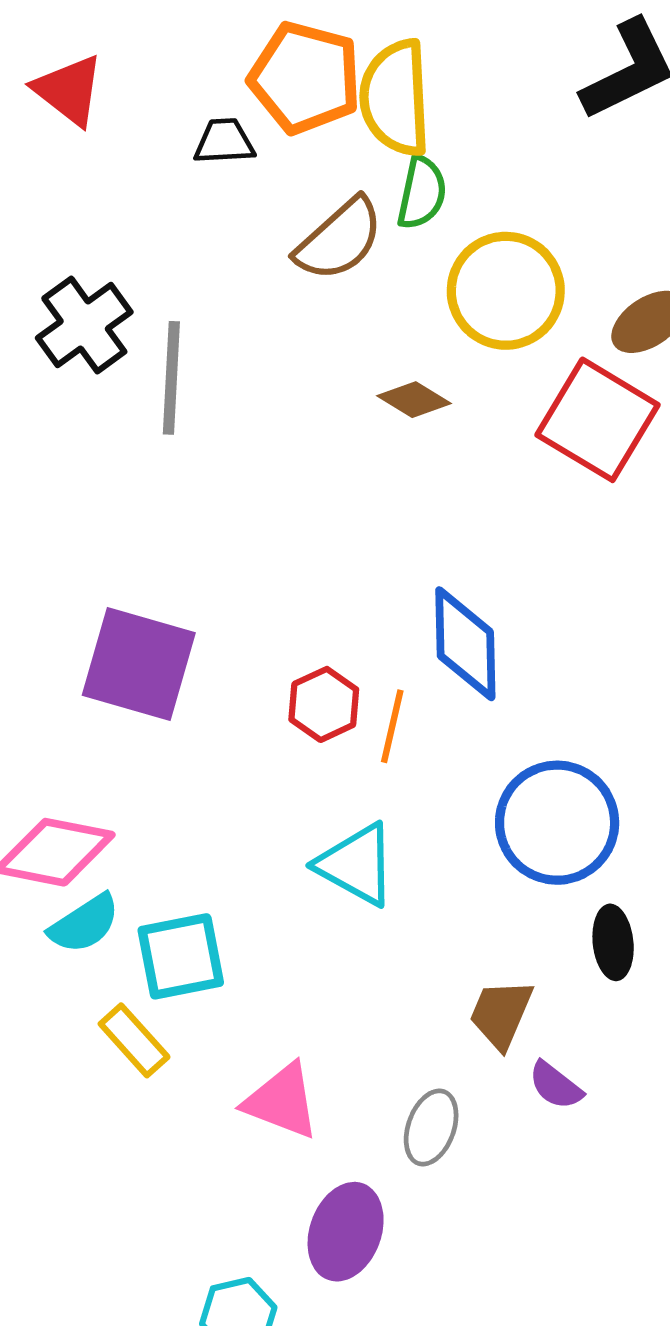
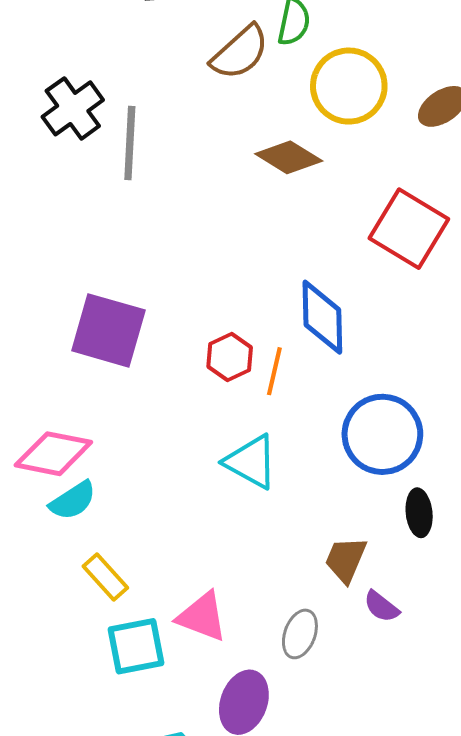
brown diamond: (414, 400) -> (289, 157), size x1.4
red square: (598, 420) -> (409, 229), moved
cyan square: (181, 956) -> (136, 646), moved

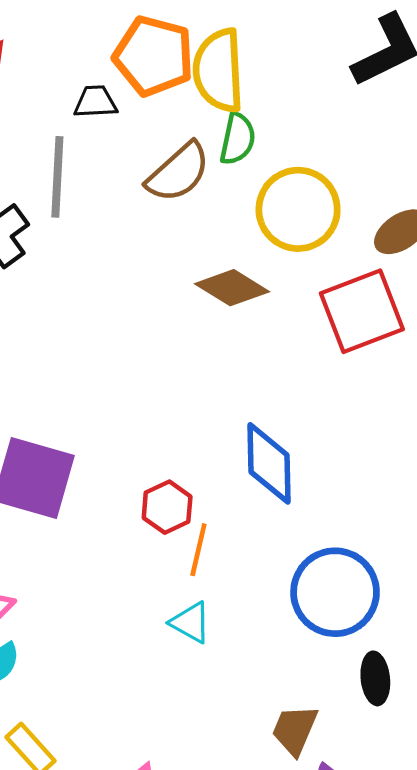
gray line: (130, 143) -> (57, 177), moved
red square: (409, 229) -> (362, 311), moved, turned 38
orange line: (274, 371) -> (198, 550), moved
cyan triangle: (251, 462) -> (191, 622), size x0.7

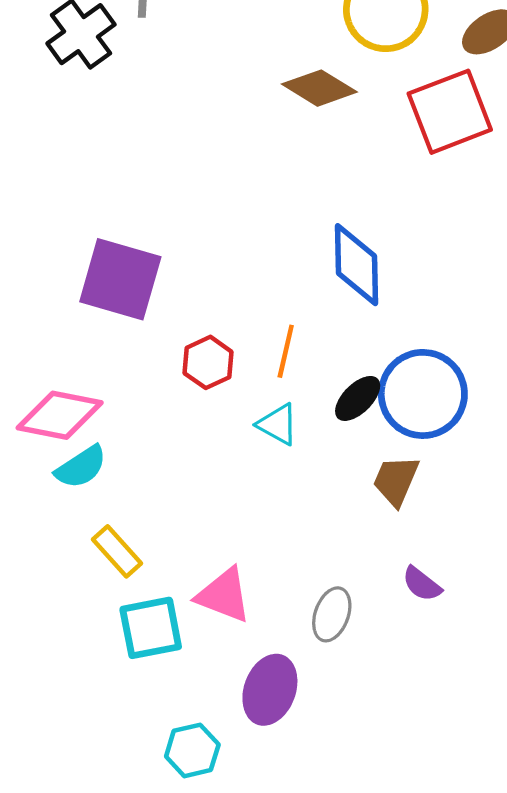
red hexagon: (167, 507) -> (208, 362), moved
black ellipse: (375, 678) -> (358, 398), moved, turned 51
brown trapezoid: (295, 730) -> (396, 481), moved

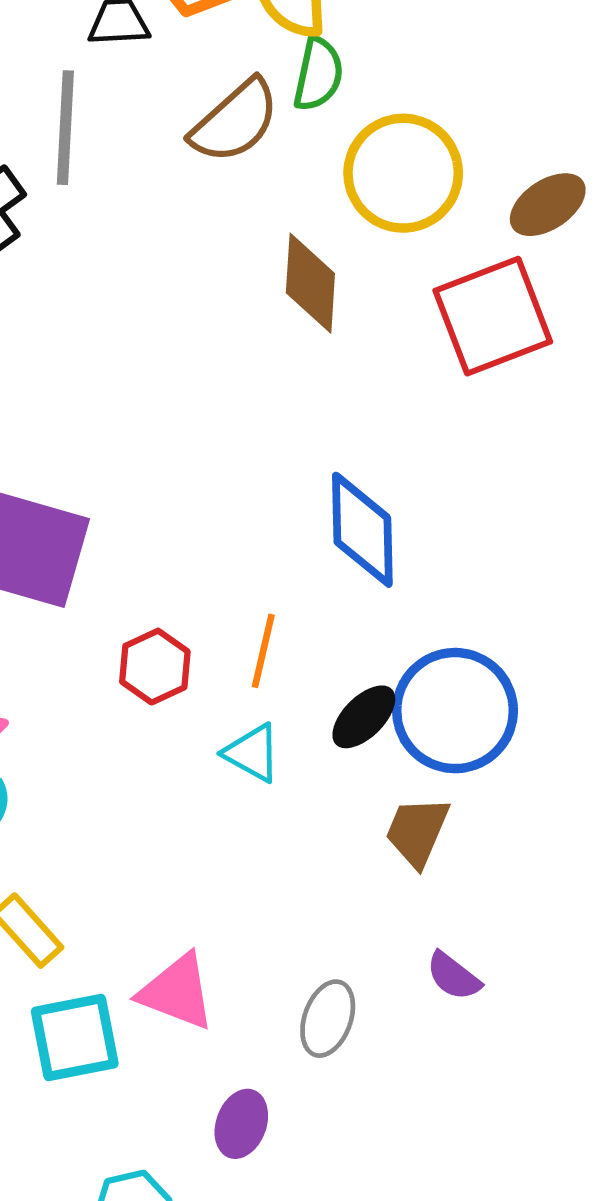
brown diamond: (319, 88) -> (310, 283), turned 62
purple ellipse: (270, 690) -> (241, 1124), size x0.7

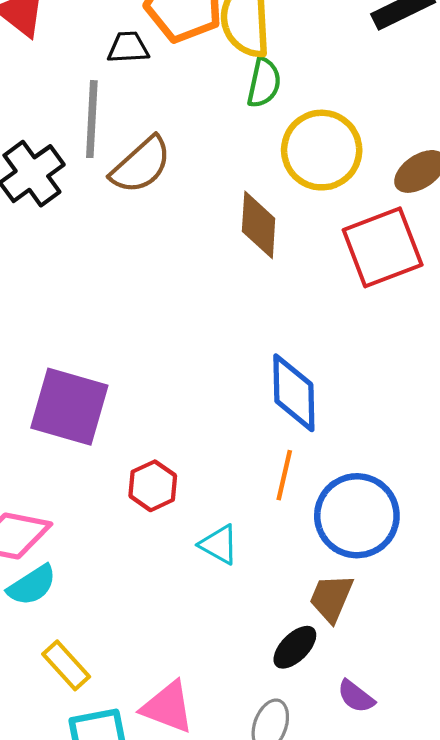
brown semicircle: (235, 121) -> (141, 165), moved
orange line: (263, 651) -> (284, 475), moved
black ellipse: (364, 717) -> (295, 647), moved

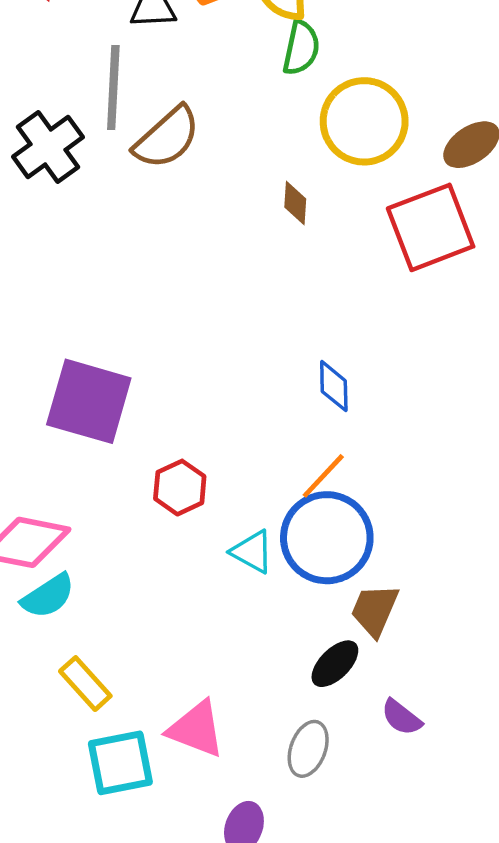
brown diamond: (259, 225) -> (295, 203), size x0.6
blue diamond: (294, 393) -> (334, 386), size x0.6
orange line: (284, 475) -> (323, 476), turned 30
blue circle: (357, 516) -> (327, 538), moved

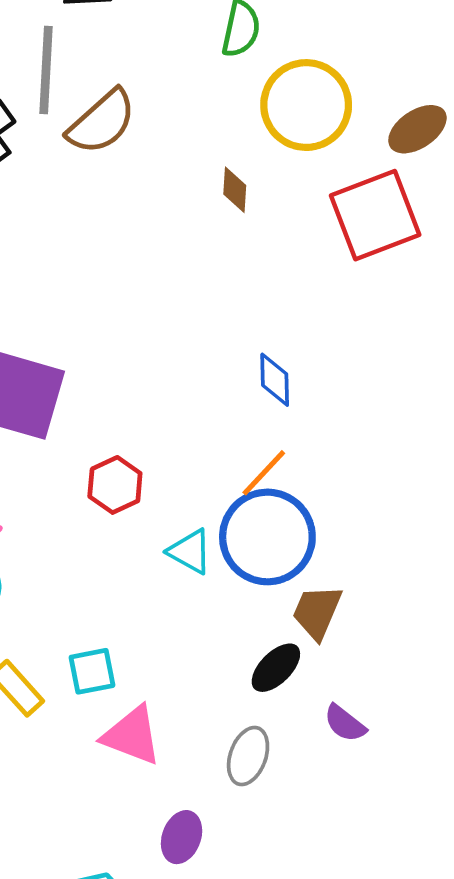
cyan square: (120, 763) -> (92, 671), moved, size x0.7

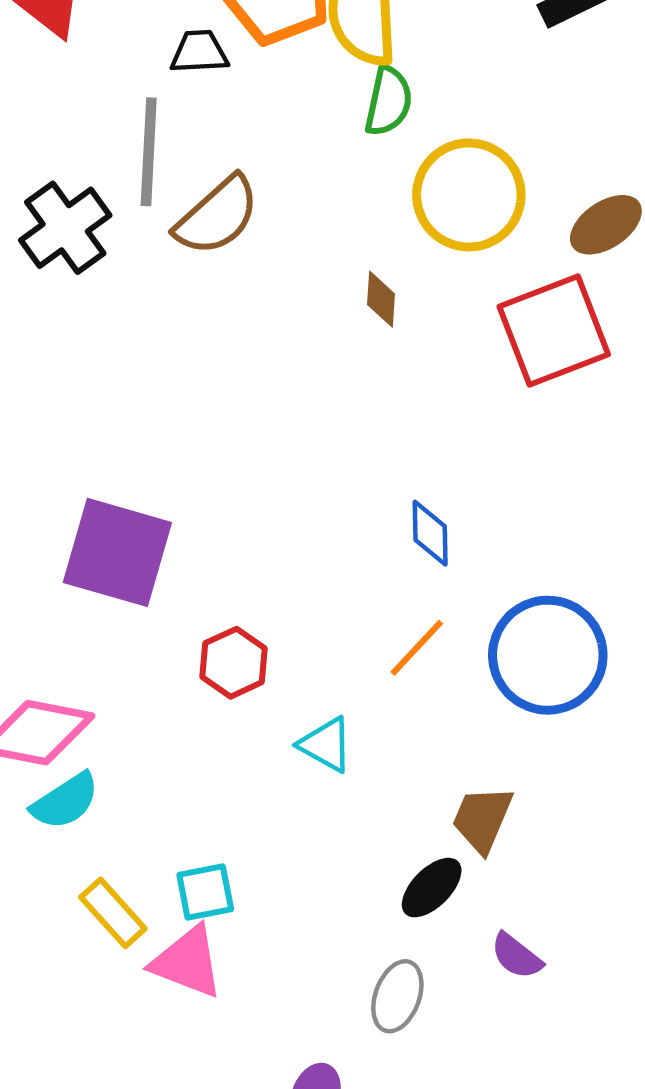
blue circle: (267, 537) -> (548, 655), moved
pink triangle: (132, 735) -> (187, 962), moved

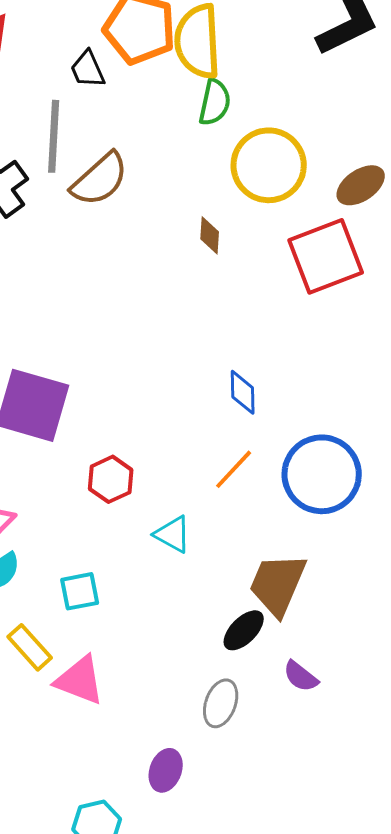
black trapezoid: (199, 52) -> (88, 69), turned -111
brown trapezoid: (482, 819) -> (278, 584), size x1.4
cyan square: (205, 892) -> (80, 591), moved

